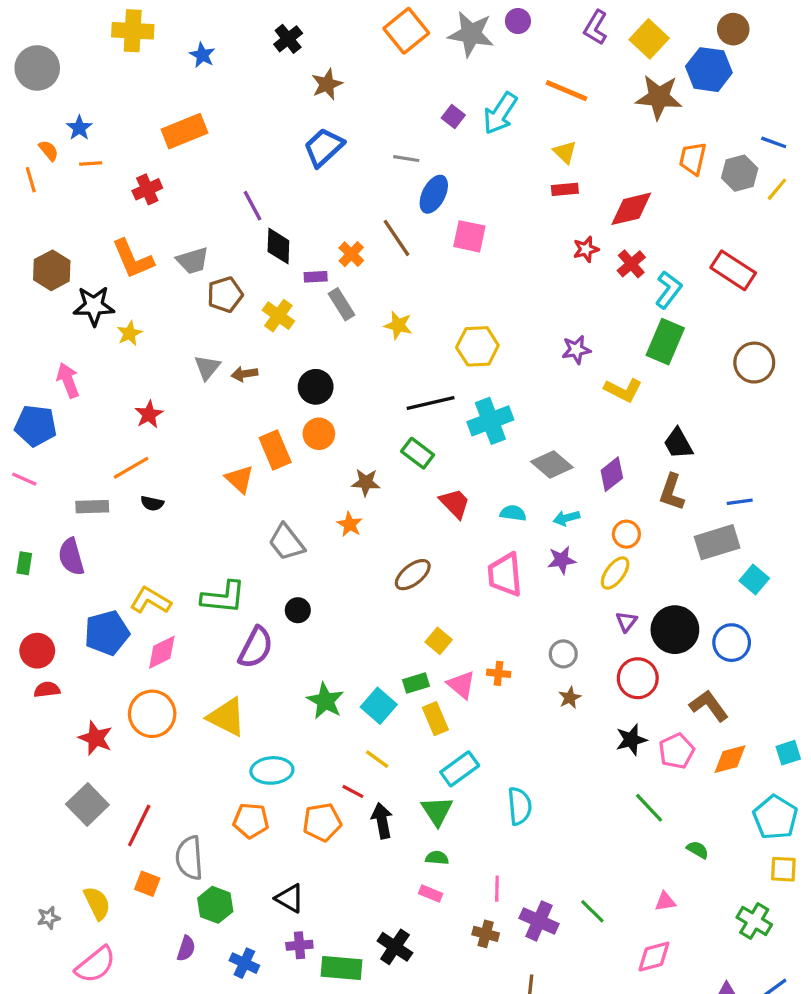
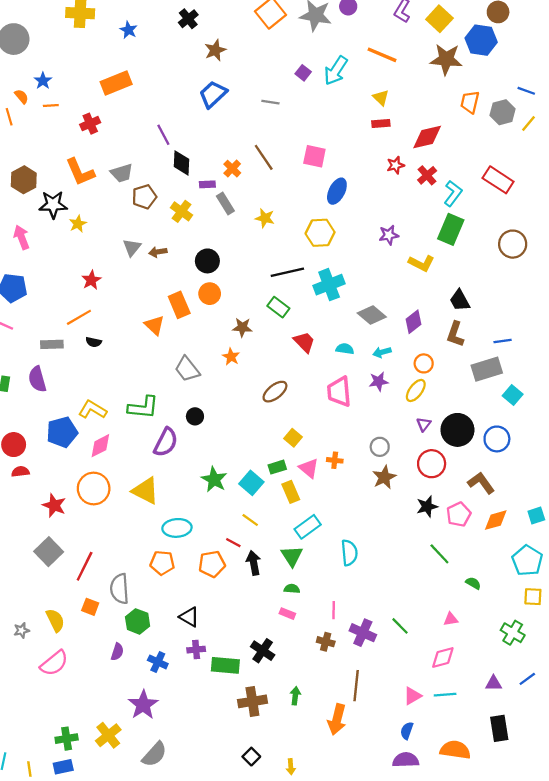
blue ellipse: (434, 194) -> (337, 191), moved
pink arrow: (68, 380) -> (22, 237), moved
brown star: (570, 698) -> (384, 477), size x1.5

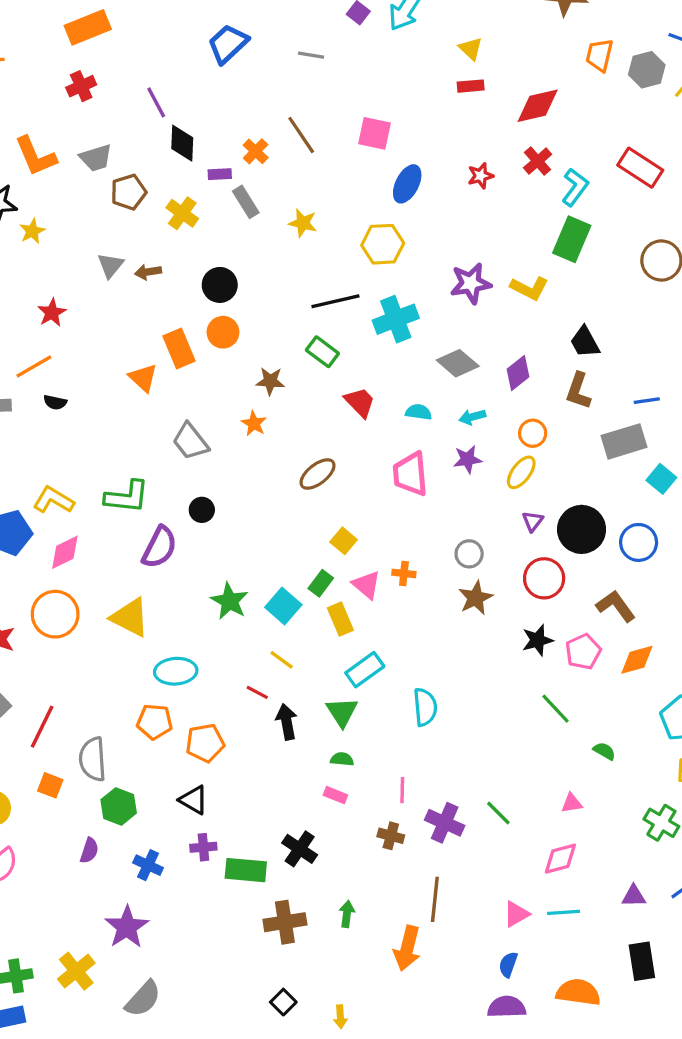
red cross: (90, 124) -> (81, 86), moved
red star: (396, 165) -> (480, 176), moved
purple star: (389, 235) -> (471, 283), moved, size x1.4
green rectangle: (277, 467) -> (321, 583), turned -36
orange pentagon: (212, 564) -> (205, 743), moved

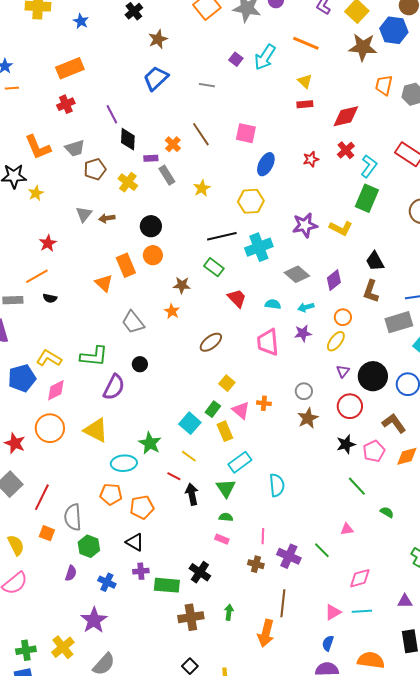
yellow star: (303, 223) -> (202, 188), turned 30
green star: (230, 601) -> (150, 443), moved
pink triangle: (572, 803) -> (347, 529), moved

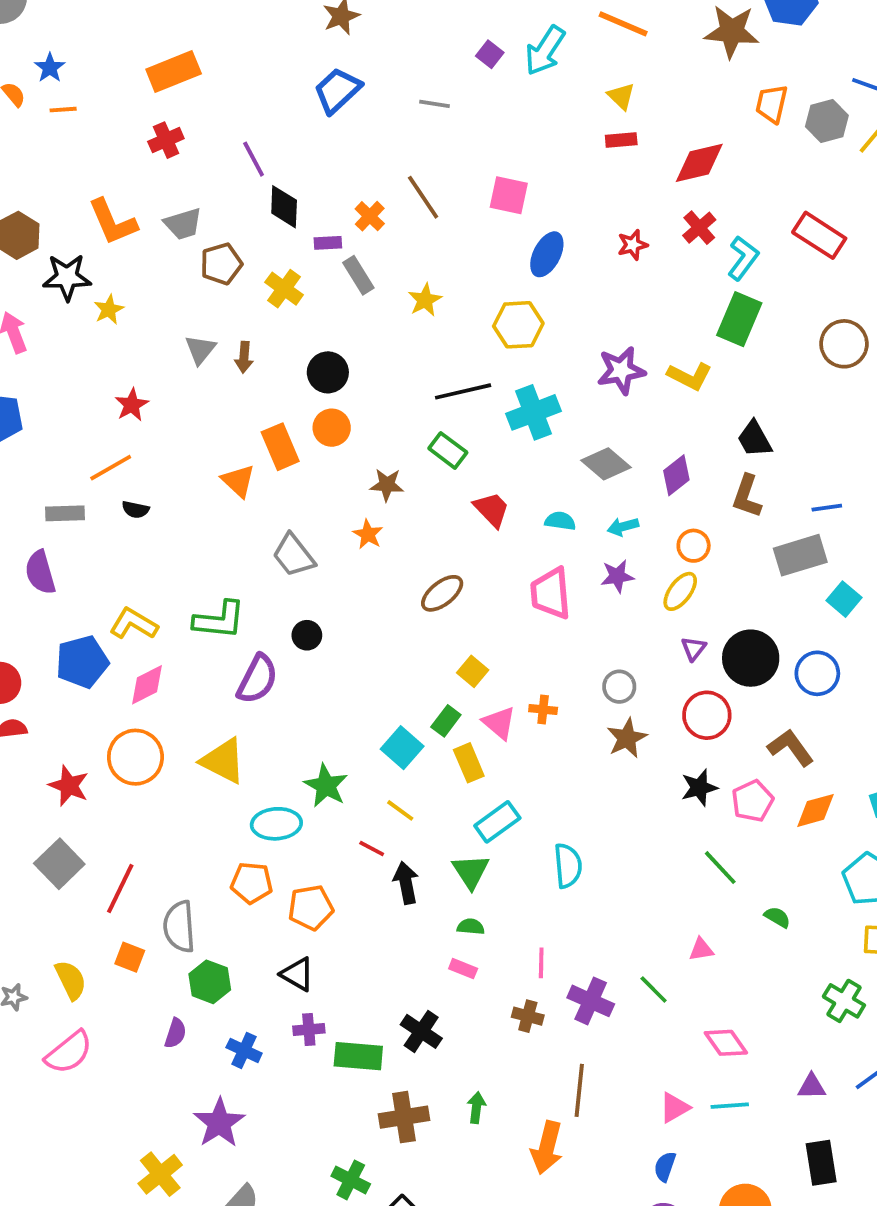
brown arrow: (107, 218) -> (244, 357), turned -77
pink diamond: (360, 578) -> (726, 1043), turned 70
green cross: (26, 650) -> (351, 1180), moved, turned 36

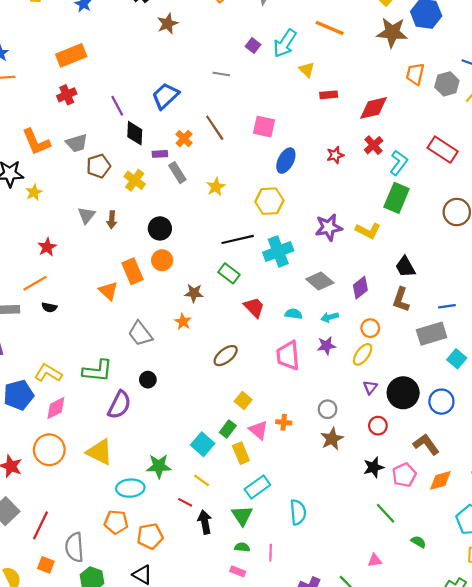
blue trapezoid: (337, 91) -> (165, 96), moved
yellow triangle: (621, 96) -> (307, 70), moved
red circle: (707, 715) -> (378, 426), size x0.7
green star: (326, 786) -> (159, 466), turned -30
pink line: (541, 963) -> (271, 553), moved

